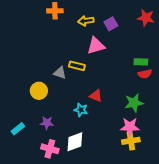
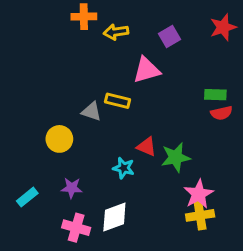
red star: (146, 18) -> (223, 27), turned -30
yellow arrow: (86, 21) -> (116, 32), moved
green star: (134, 103) -> (176, 157), moved
pink star: (130, 127) -> (199, 194), turned -30

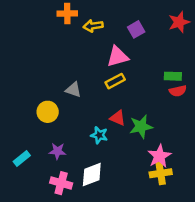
yellow rectangle: (117, 101) -> (115, 81), moved, turned -42

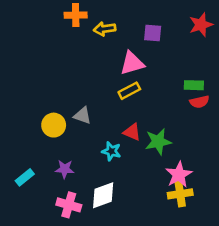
purple square: (136, 29) -> (153, 33), turned 35
gray triangle: (73, 90) -> (83, 115), moved

